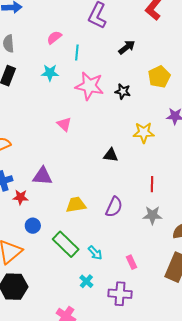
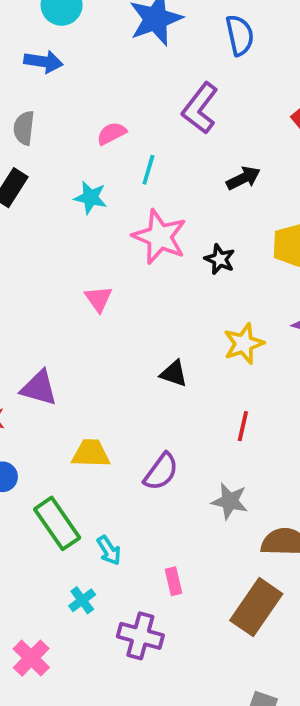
yellow star: (144, 133) -> (244, 344), turned -30
red line: (152, 184) -> (243, 426), moved

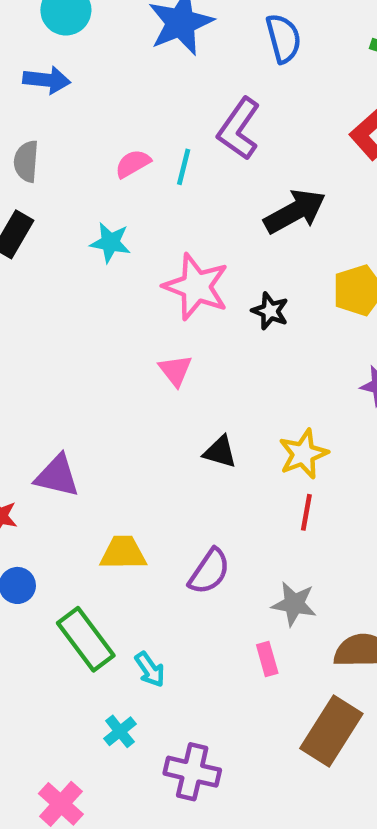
cyan line: (148, 170) -> (184, 167), moved
black arrow: (243, 178) -> (295, 211), size x1.5
pink triangle: (98, 299) -> (175, 370), moved
yellow star: (244, 344) -> (303, 454), moved
pink rectangle: (174, 581) -> (267, 659), moved

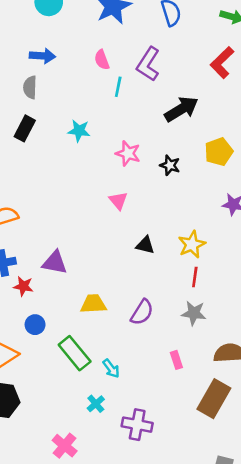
blue arrow: (47, 80) -> (43, 56), moved
pink semicircle: (133, 164) -> (102, 60), moved, turned -78
pink star: (196, 287) -> (128, 153), size x0.7
gray star: (294, 604) -> (194, 313), moved

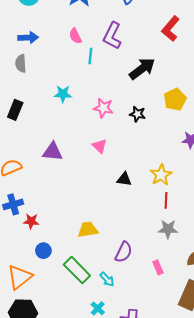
black rectangle: (25, 128) -> (15, 110), moved
purple triangle: (55, 262) -> (52, 152), moved
purple semicircle: (142, 312) -> (124, 252), moved

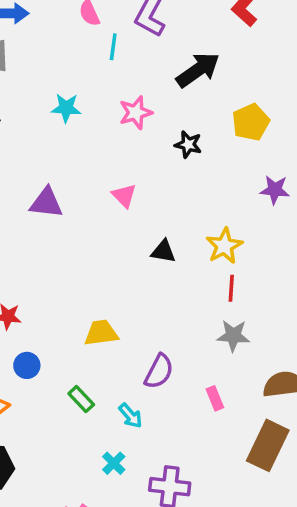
pink star: (103, 108) -> (136, 113), moved, turned -30
green rectangle: (77, 270) -> (81, 399), size x0.6

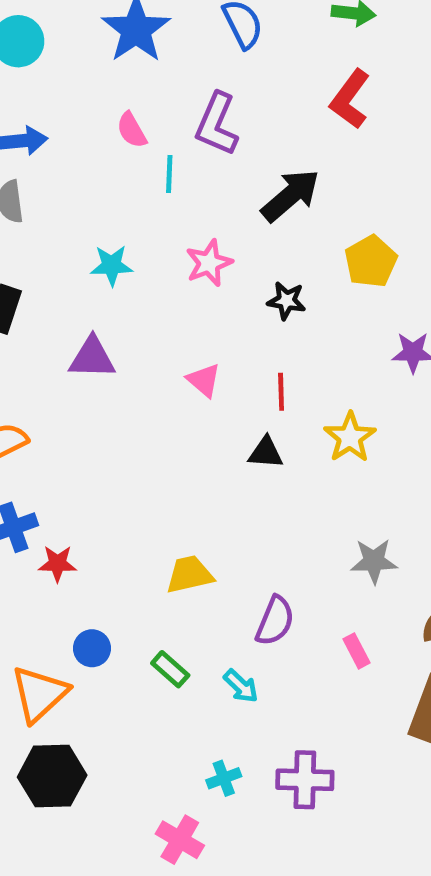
purple triangle: (46, 203) -> (92, 358), moved
red line: (231, 288) -> (281, 392), moved
blue circle: (27, 365) -> (92, 648), moved
cyan cross: (114, 463) -> (224, 778), moved, turned 30

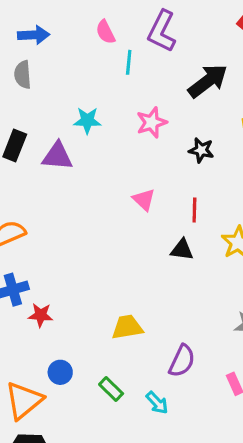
purple triangle: (92, 358) -> (57, 156), moved

